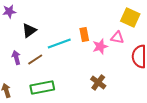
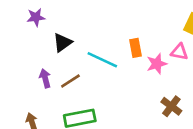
cyan line: (59, 43) -> (102, 60), turned 45
brown cross: (98, 82) -> (171, 106), moved

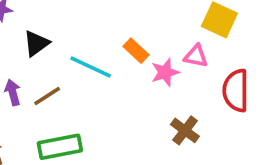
orange rectangle: (136, 48) -> (136, 51), turned -36

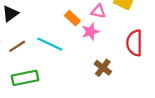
pink triangle: (196, 56) -> (98, 11), moved
cyan line: (91, 67) -> (50, 44), moved

